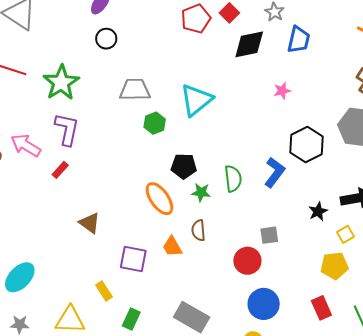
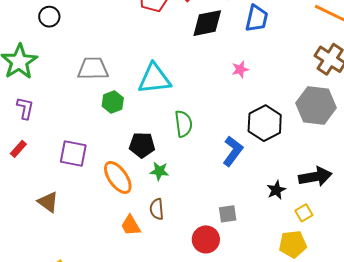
black circle: (106, 39) -> (49, 17), moved
cyan triangle: (196, 100) -> (154, 79), turned 33
purple L-shape: (67, 129) -> (25, 108), size x0.7
green semicircle: (233, 179) -> (183, 124), moved
purple square: (133, 259) -> (73, 153), moved

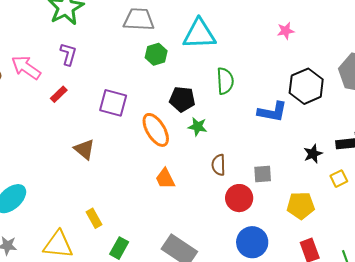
blue L-shape: (233, 151) -> (272, 112), turned 60
brown semicircle: (157, 209) -> (219, 165), moved
yellow pentagon: (293, 244) -> (301, 206), moved

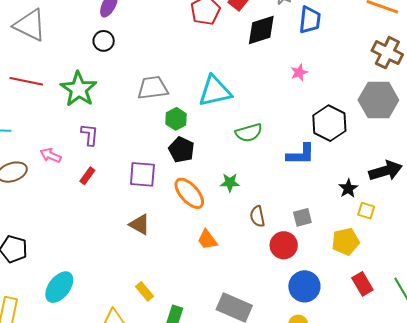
pink arrow: (26, 67) -> (51, 155), size x0.7
green semicircle: (225, 81) -> (249, 133), turned 88
black pentagon: (182, 99) -> (181, 150), moved, turned 30
brown triangle: (84, 149) -> (140, 225), moved
yellow square: (339, 179) -> (366, 211), moved, turned -36

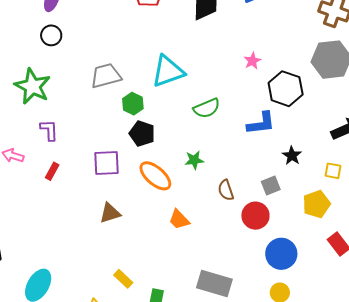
pink star: (299, 72) -> (252, 61), moved
black star: (348, 188) -> (292, 156), moved
brown triangle: (140, 225) -> (110, 213), turned -40

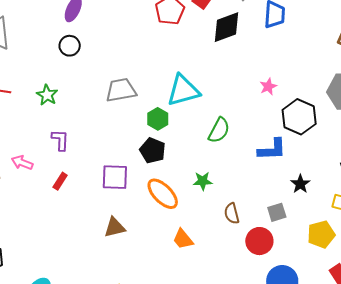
green star: (33, 86) -> (47, 95), size x0.6
green hexagon: (133, 104) -> (158, 119), moved
green semicircle: (207, 108) -> (219, 130), turned -44

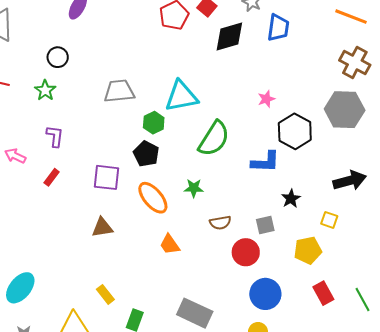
black circle: (70, 46) -> (58, 57), moved
green semicircle: (219, 130) -> (214, 139), size x1.4
brown semicircle: (232, 213) -> (220, 223), turned -90

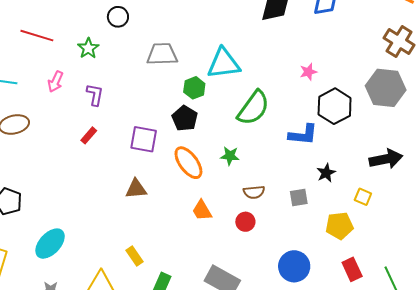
black circle: (58, 57) -> (118, 17), moved
pink arrow: (15, 156) -> (56, 82), moved, turned -95
red circle: (246, 252) -> (245, 222), moved, size x0.7

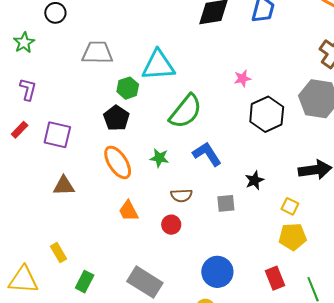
blue L-shape: (303, 135) -> (207, 154), moved, turned -132
purple square: (144, 139) -> (57, 135), moved
yellow pentagon: (339, 226) -> (293, 237), moved

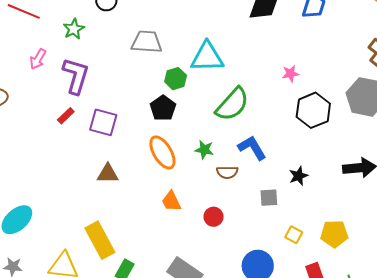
purple L-shape: (28, 89) -> (76, 76), size x1.6
brown semicircle: (181, 196) -> (227, 172), moved
yellow square: (290, 206) -> (294, 235), moved
yellow rectangle: (59, 253) -> (100, 240), size x1.8

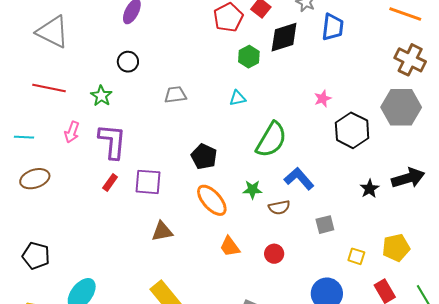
gray trapezoid: (147, 42) -> (175, 95), size x0.7
cyan triangle: (207, 57) -> (238, 98), size x0.5
green hexagon: (176, 79) -> (249, 57), moved
black star: (298, 176) -> (369, 189), moved

